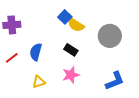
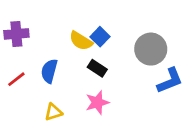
blue square: (65, 17) -> (100, 37), moved
yellow semicircle: (76, 25) -> (81, 41), moved
blue L-shape: (115, 81) -> (170, 81), moved

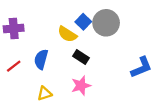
blue square: (100, 37) -> (83, 22), moved
gray circle: (151, 49) -> (106, 23), moved

